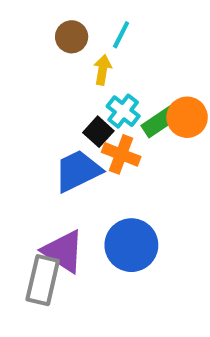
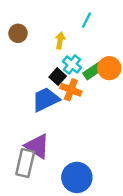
cyan line: (121, 35) -> (86, 20), moved
brown circle: (72, 37) -> (18, 33), moved
blue circle: (131, 245) -> (77, 177), moved

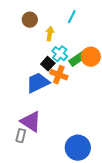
brown circle: (18, 33) -> (30, 20), moved
gray rectangle: (25, 163) -> (21, 136), size x0.6
blue circle: (77, 177) -> (78, 148), moved

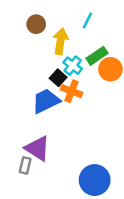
yellow arrow: (50, 34) -> (61, 41), size x1.5
green rectangle: (78, 59) -> (97, 56), moved

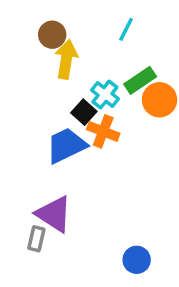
yellow arrow: (61, 41) -> (66, 59), moved
blue circle: (95, 180) -> (137, 260), size x0.6

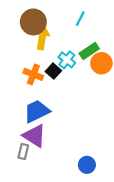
brown circle: (52, 35) -> (33, 22), size x1.5
orange cross: (103, 131) -> (33, 74), moved
blue trapezoid: (66, 146) -> (37, 111), moved

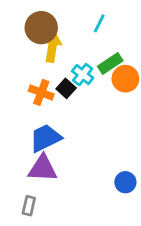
purple triangle: (34, 136) -> (43, 168), turned -30
gray rectangle: (23, 151) -> (29, 206), moved
blue circle: (87, 165) -> (125, 182), moved

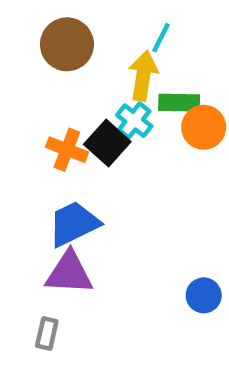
yellow arrow: (52, 47) -> (143, 76), moved
green rectangle: (110, 63) -> (179, 103), turned 35
black square: (66, 88) -> (107, 143), size x1.4

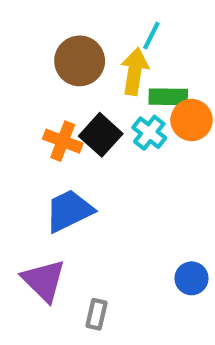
brown circle: (67, 44) -> (80, 61), moved
cyan cross: (134, 121) -> (149, 133), moved
purple triangle: (69, 273) -> (44, 280), moved, turned 42
gray rectangle: (47, 334) -> (97, 314), moved

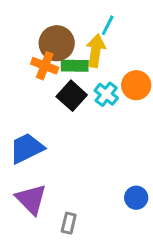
green rectangle: (168, 97) -> (75, 66), moved
orange cross: (63, 141) -> (45, 66), moved
blue trapezoid: (69, 211) -> (27, 148), moved

